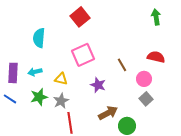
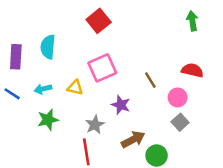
purple rectangle: (13, 73) -> (16, 57), moved
yellow triangle: (61, 79) -> (75, 88), moved
blue line: (10, 99) -> (12, 94), moved
gray star: (61, 101) -> (95, 125), moved

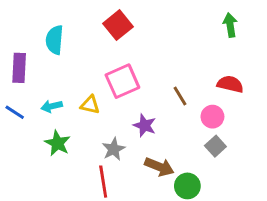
cyan semicircle: (48, 47) -> (55, 40), moved
green star: (48, 120) -> (57, 143), turned -30
brown arrow: (133, 139) -> (159, 167), turned 50

